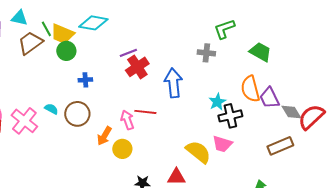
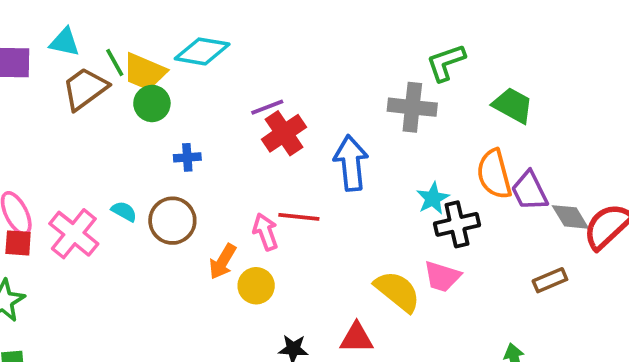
gray cross: (206, 53) -> (412, 107), size x1.4
brown rectangle: (280, 146) -> (550, 280), size x0.7

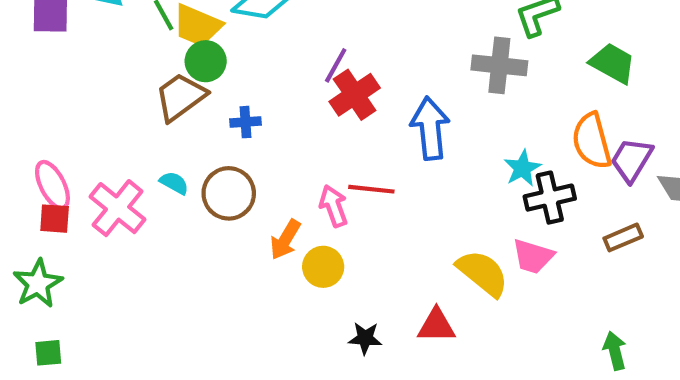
brown trapezoid: (85, 89) -> (180, 97), moved
purple line: (267, 107) -> (336, 65), turned -40
purple trapezoid: (529, 191) -> (632, 160), turned 57
brown rectangle: (550, 280) -> (623, 237), moved

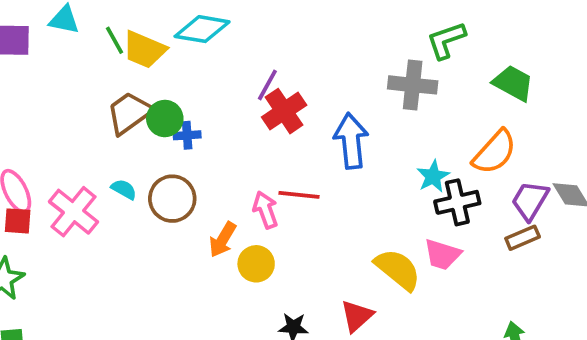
green circle: (206, 61) -> (165, 119), moved
orange semicircle: (592, 141) -> (495, 152), turned -123
purple trapezoid: (632, 160) -> (530, 200), moved
red triangle: (436, 326) -> (357, 316), turned -42

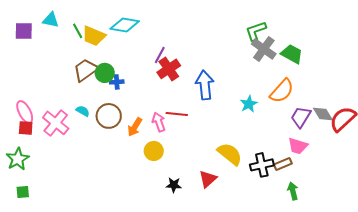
gray cross: (413, 85) -> (264, 49), moved, turned 30
black cross: (457, 202) -> (262, 165), moved
brown rectangle: (523, 238) -> (283, 164), moved
orange arrow: (223, 240) -> (135, 127), moved
pink trapezoid: (442, 255) -> (298, 146), moved

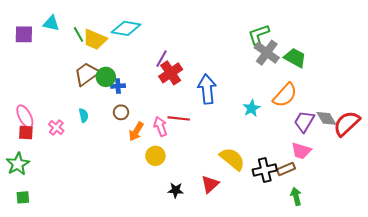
cyan semicircle: (83, 111) -> (84, 115), turned 48
brown circle: (109, 116) -> (121, 112), moved, size x0.6
pink cross: (56, 123) -> (56, 128), size x0.6

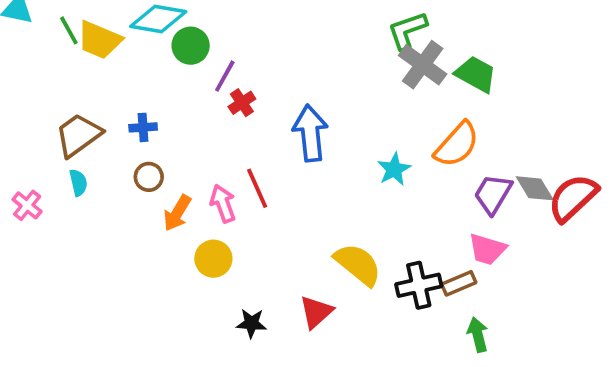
red cross: (171, 73) -> (242, 103), size x0.6
brown trapezoid: (87, 74) -> (78, 135), moved
green circle: (106, 77) -> (191, 46), moved
red line: (179, 118) -> (257, 188), turned 60

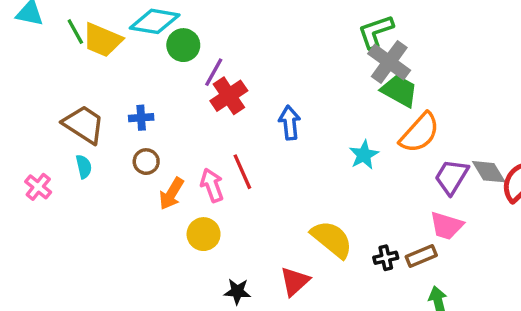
green trapezoid: (476, 74) -> (399, 91), moved
red cross: (242, 103) -> (229, 96), size x1.5
blue arrow: (310, 133) -> (290, 123), size x0.7
brown trapezoid: (78, 135) -> (84, 124), turned 69
black cross: (419, 285) -> (386, 258), size x0.6

